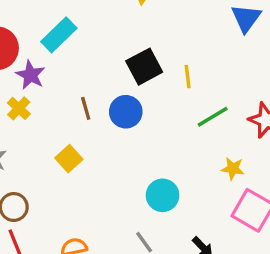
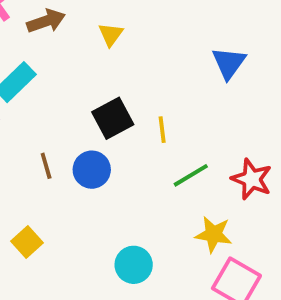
yellow square: (69, 159) -> (27, 242), moved
yellow star: (233, 169) -> (214, 234), size x1.4

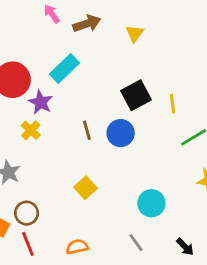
yellow square: (27, 242) -> (85, 188), moved

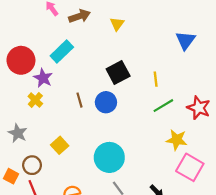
yellow line: (172, 104) -> (156, 79), moved
yellow square: (85, 188) -> (60, 145), moved
cyan circle: (151, 203) -> (109, 157), moved, size x1.4

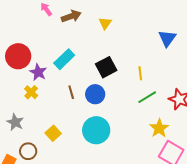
cyan rectangle: (62, 51) -> (64, 59), moved
yellow star: (177, 140) -> (159, 128), turned 30
cyan circle: (109, 157) -> (96, 130), moved

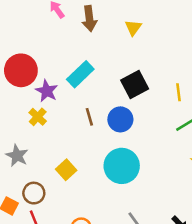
brown arrow: (71, 16) -> (89, 19), turned 102

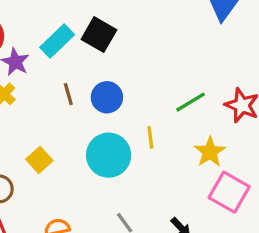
black square: (135, 85) -> (99, 35), moved, turned -32
yellow line: (179, 92) -> (150, 137), moved

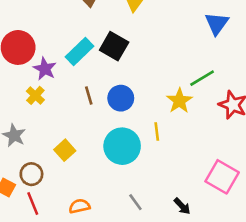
green line: (191, 102) -> (202, 78), moved
yellow star: (210, 152) -> (179, 101), moved

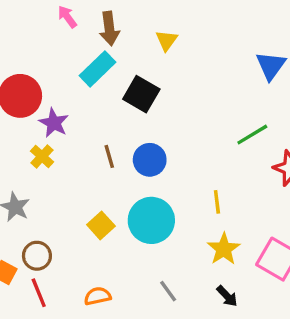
cyan rectangle: (79, 51) -> (98, 69), moved
yellow star: (179, 101) -> (224, 249), moved
yellow line: (157, 131) -> (217, 202), moved
yellow square: (65, 150) -> (101, 225), moved

